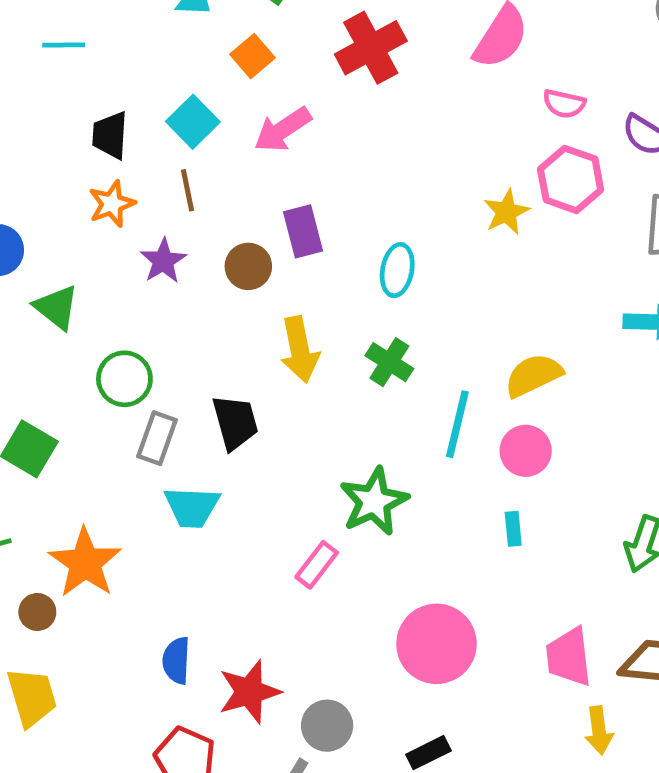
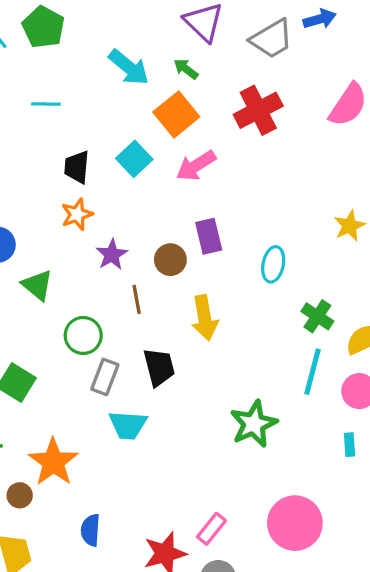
orange square: (253, 56) -> (176, 114), size x1.5
brown line: (188, 190) -> (137, 299), moved
green cross: (389, 362) -> (317, 316), moved
pink rectangle: (317, 565) -> (211, 529), moved
blue semicircle: (176, 660) -> (90, 530), moved

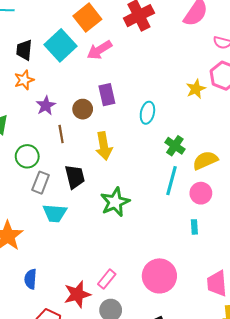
cyan square: (134, 159) -> (60, 45), size x1.4
green star: (254, 424) -> (115, 202), moved

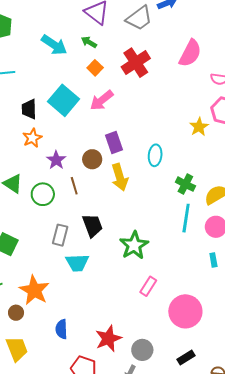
orange square: (87, 18) -> (95, 68), moved, size x0.6
yellow arrow: (104, 146) -> (120, 177), moved
green circle: (27, 156) -> (43, 194), moved
pink rectangle: (107, 279) -> (148, 286), moved

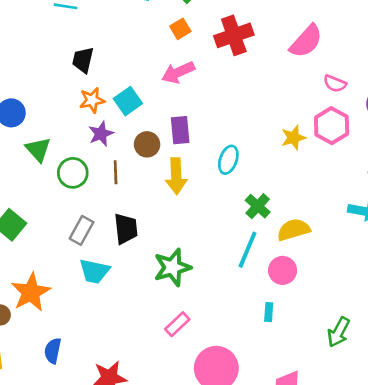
cyan square: (63, 100) -> (128, 101), moved, size x0.7
orange star: (32, 138) -> (92, 100), moved

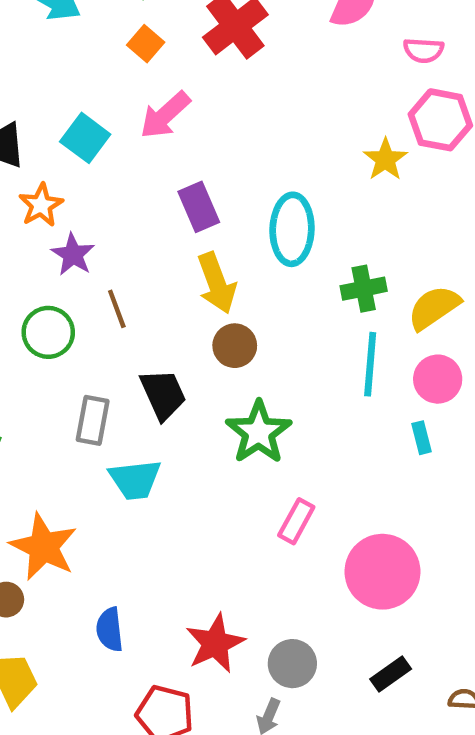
cyan square: (128, 101) -> (85, 138), moved
brown circle: (147, 144) -> (235, 346), moved
cyan ellipse: (228, 160) -> (292, 229), size x1.4
green cross: (258, 206) -> (364, 289), turned -35
cyan rectangle: (269, 312) -> (421, 438), moved

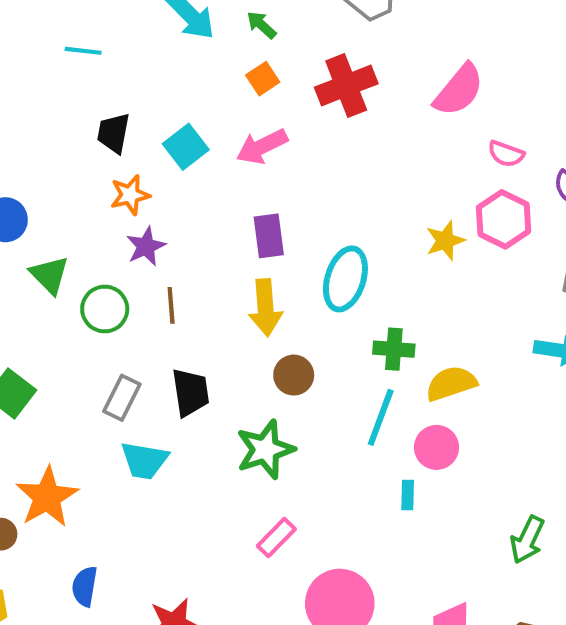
brown circle: (235, 346) -> (294, 375), moved

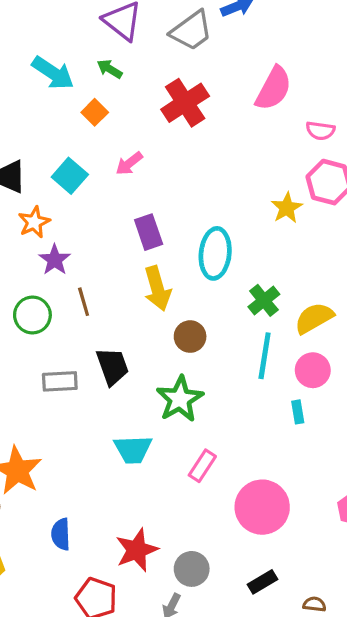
orange square: (263, 79) -> (95, 112), moved
pink arrow: (262, 146) -> (129, 164), size x0.7
green cross: (394, 349) -> (264, 300), turned -32
gray rectangle: (122, 398) -> (60, 381), turned 72
cyan trapezoid: (144, 460) -> (133, 449), moved

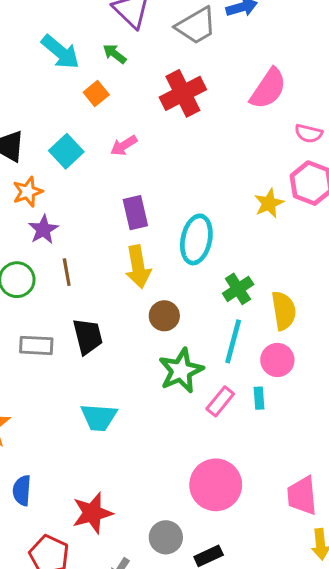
yellow semicircle: (314, 318) -> (284, 311), turned 105
green star: (180, 399) -> (181, 371), moved
pink rectangle: (202, 466) -> (220, 401), moved
gray circle: (192, 569) -> (166, 537), moved

